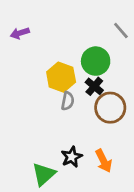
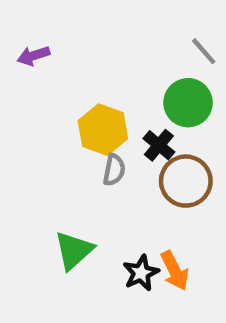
green circle: (96, 61) -> (188, 103), moved
black star: (72, 157) -> (141, 273), moved
green triangle: (44, 174) -> (74, 251), moved

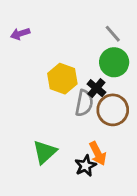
gray line: (204, 51) -> (113, 34), moved
gray semicircle: (114, 170) -> (84, 103), moved, size x1.4
orange arrow: (175, 271) -> (98, 153), moved

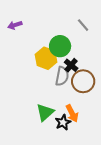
green circle: (114, 62) -> (60, 46), moved
green triangle: (45, 152) -> (45, 112), moved

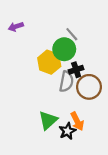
gray line: (83, 25) -> (72, 34), moved
black cross: (71, 65) -> (76, 70), turned 32

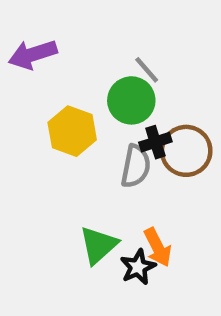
purple arrow: (16, 27) -> (33, 54), size x1.5
yellow hexagon: (49, 62) -> (72, 131), moved
brown circle: (89, 87) -> (186, 151), moved

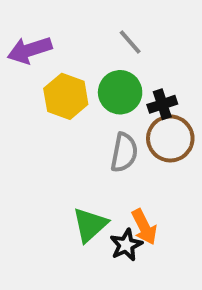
gray line: (147, 70) -> (130, 42), moved
yellow hexagon: (72, 131) -> (66, 96), moved
black cross: (155, 142) -> (162, 104), moved

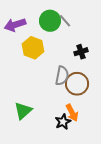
green circle: (120, 92) -> (50, 21), moved
brown circle: (170, 138) -> (77, 84), moved
green triangle: (90, 225) -> (23, 111), moved

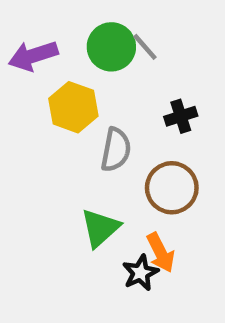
gray semicircle: (62, 76) -> (116, 150), moved
green triangle: (23, 111) -> (100, 228), moved

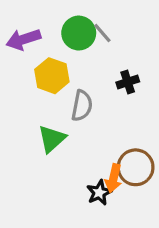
brown circle: (172, 188) -> (136, 167), moved
green triangle: (100, 228) -> (52, 139), moved
orange arrow: (161, 253) -> (113, 178), turned 40

